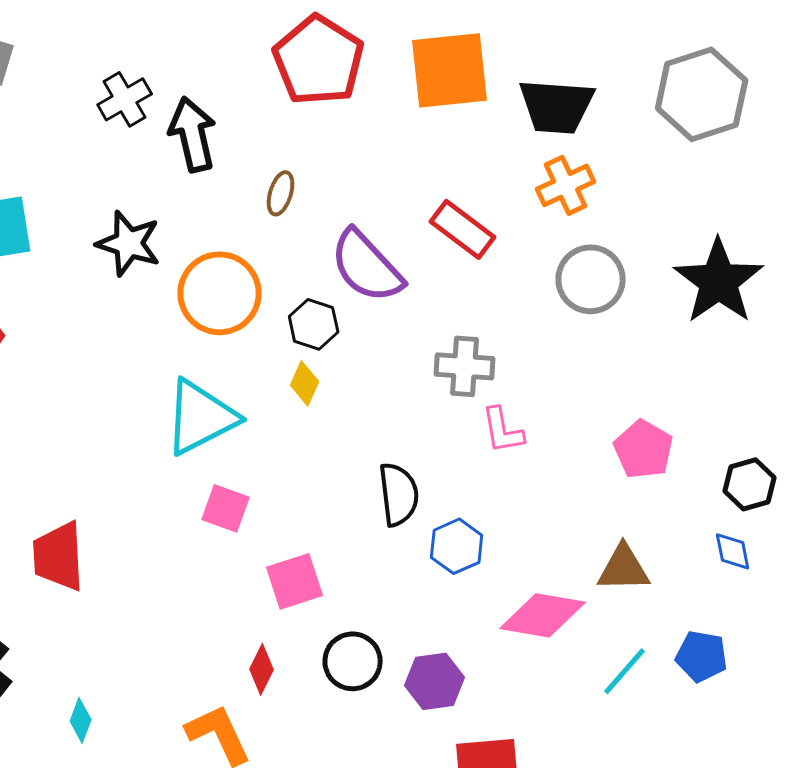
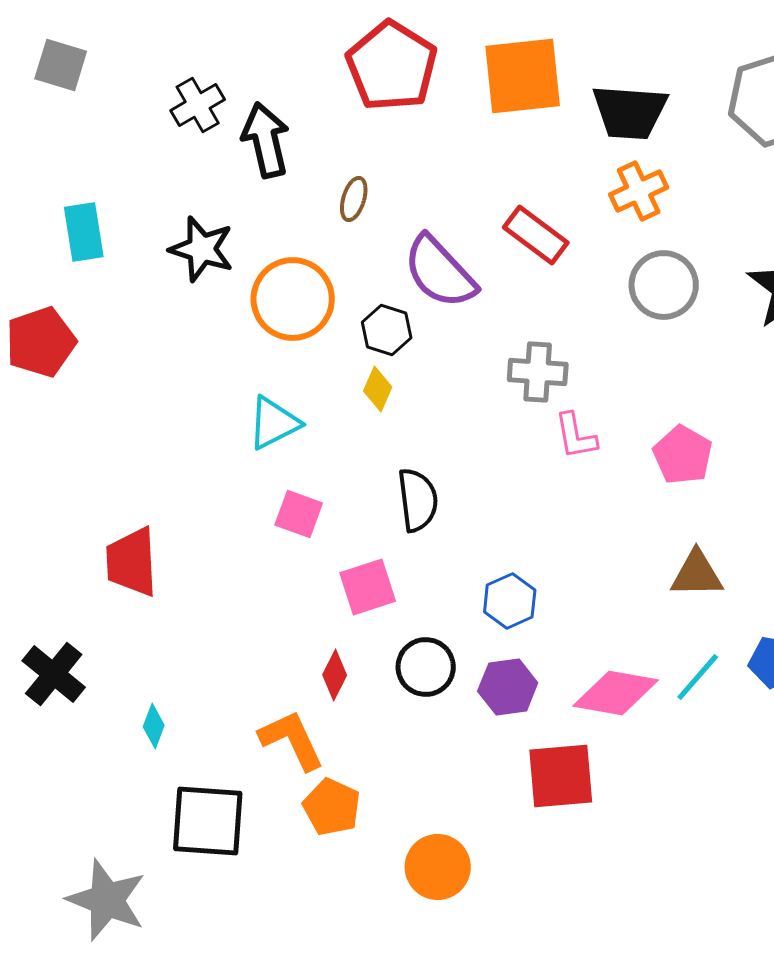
cyan triangle: (201, 417) -> (274, 423), size x0.7
pink pentagon: (644, 449) -> (683, 455), moved
black semicircle: (399, 494) -> (418, 500), moved
blue hexagon: (457, 546) -> (510, 601), moved
pink diamond: (543, 615) -> (616, 693), moved

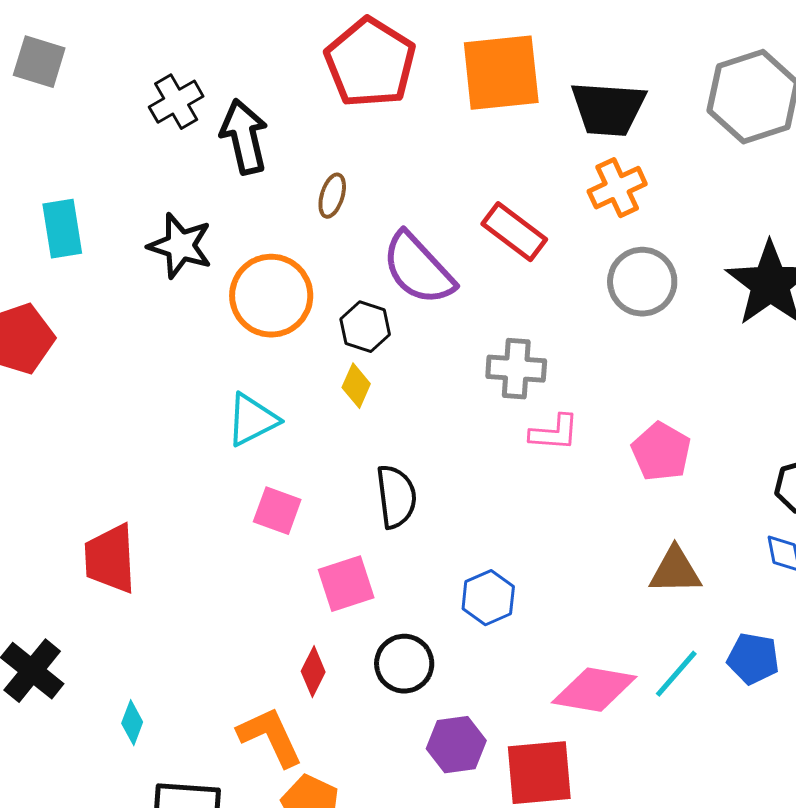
pink L-shape: (576, 436) -> (554, 433), turned -76
purple hexagon: (508, 687) -> (456, 745), moved

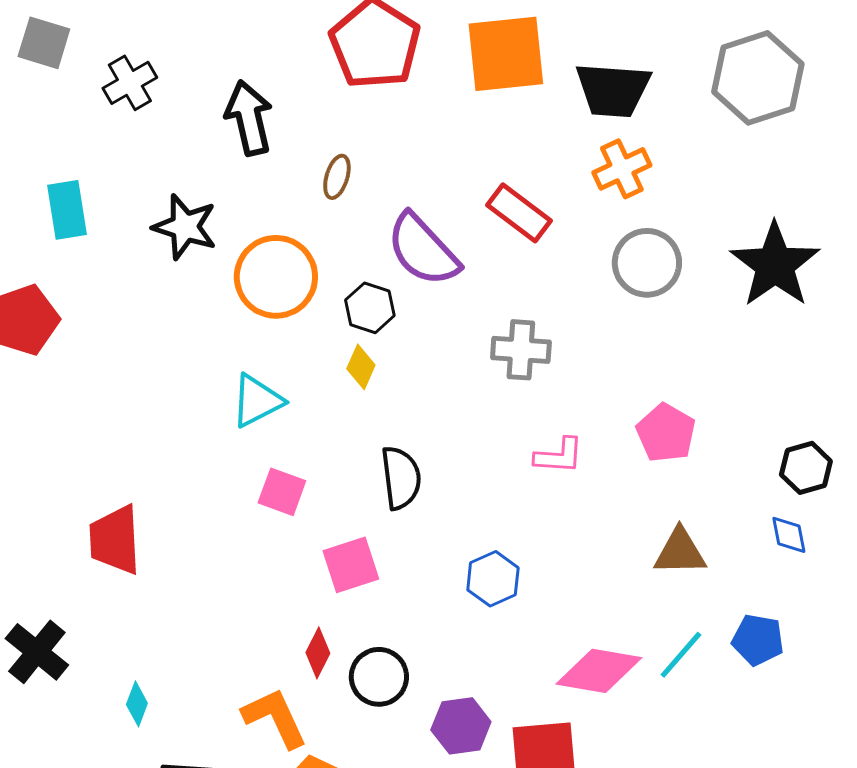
black cross: (176, 102) -> (130, 83), moved
pink L-shape: (554, 433) -> (559, 456), moved
black circle: (404, 664) -> (379, 677), moved

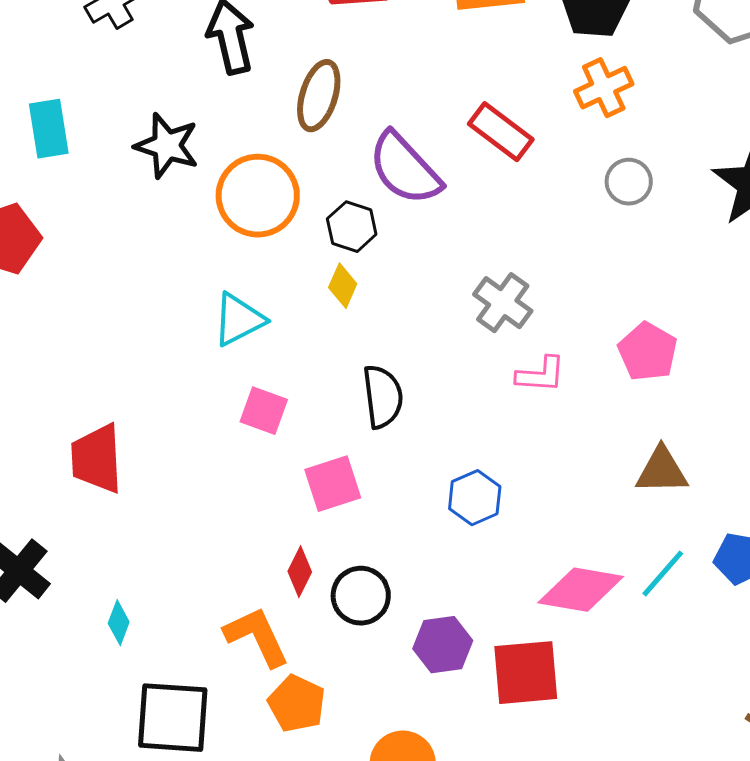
brown ellipse: (337, 177) -> (319, 96), size x1.6
gray circle: (647, 263) -> (629, 182), size x0.7
gray cross: (521, 350) -> (503, 303), moved, turned 32

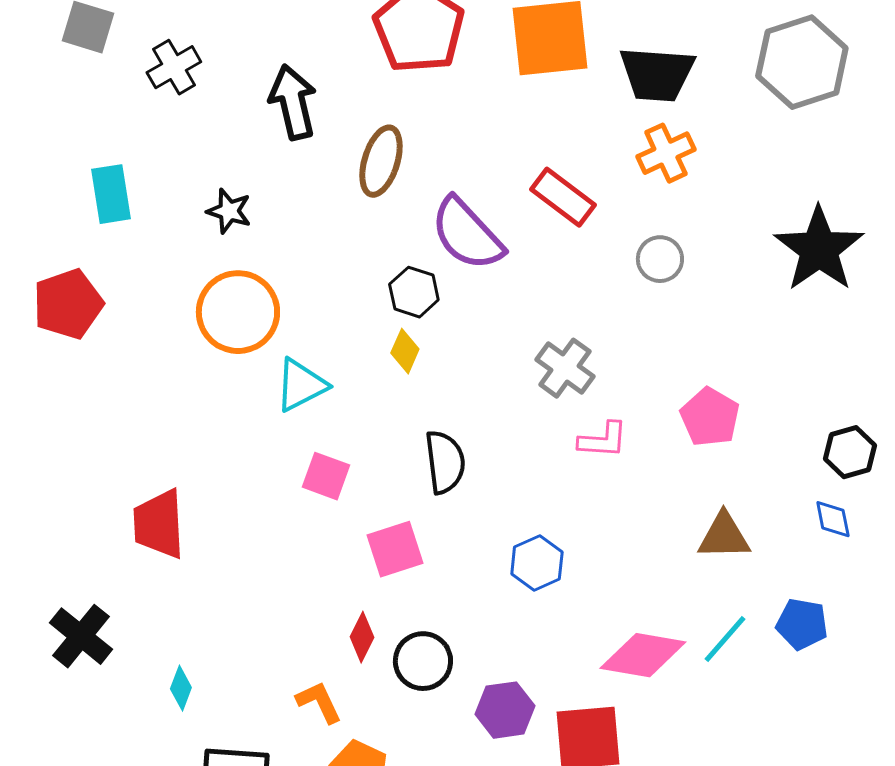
black star: (167, 146) -> (229, 211), size x0.7
gray circle: (629, 182) -> (660, 259), moved
orange circle: (258, 196) -> (238, 312), moved
orange L-shape: (257, 637) -> (319, 702), size x0.7

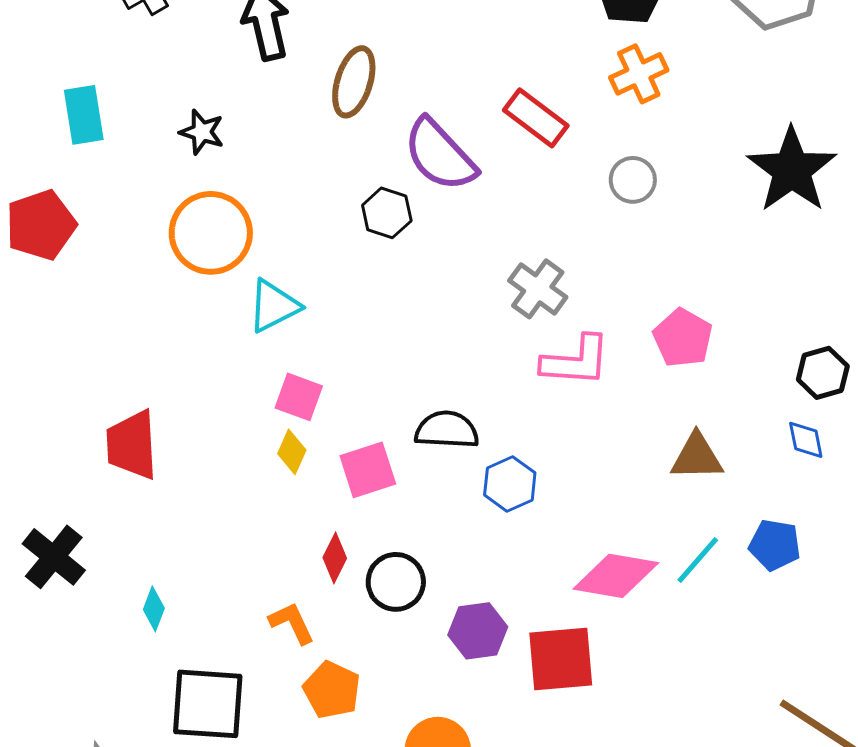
yellow diamond: (405, 351) -> (292, 452), moved
pink L-shape: (603, 440) -> (576, 361), size x1.4
black semicircle: (445, 462) -> (447, 430), moved, turned -80

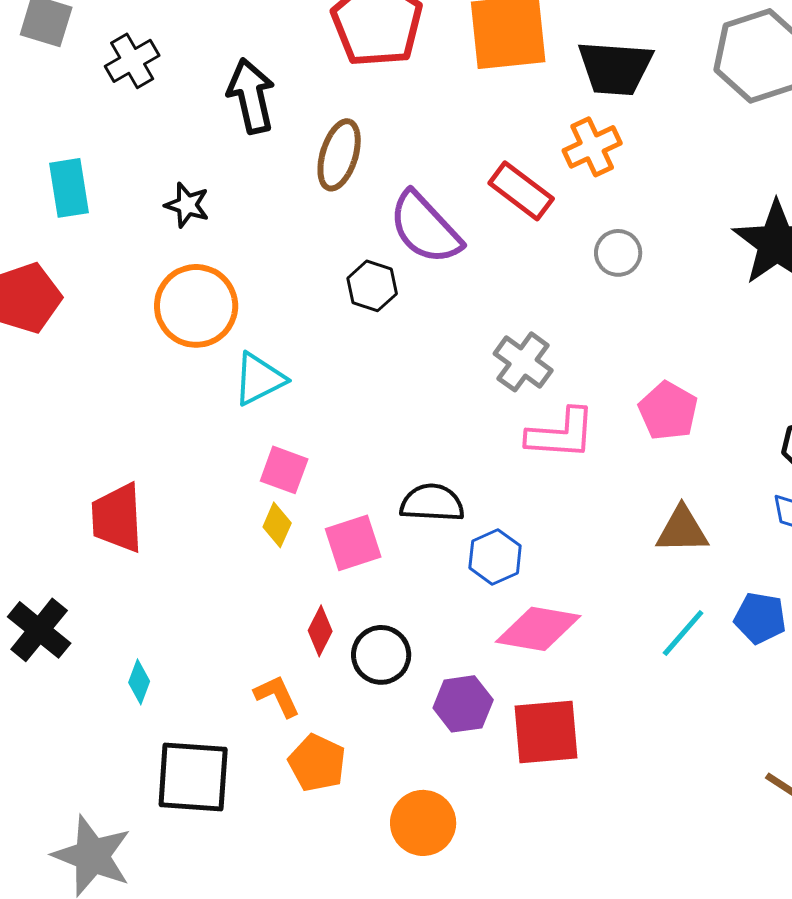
orange cross: (639, 74) -> (592, 147), moved
pink diamond: (616, 576) -> (538, 629), moved

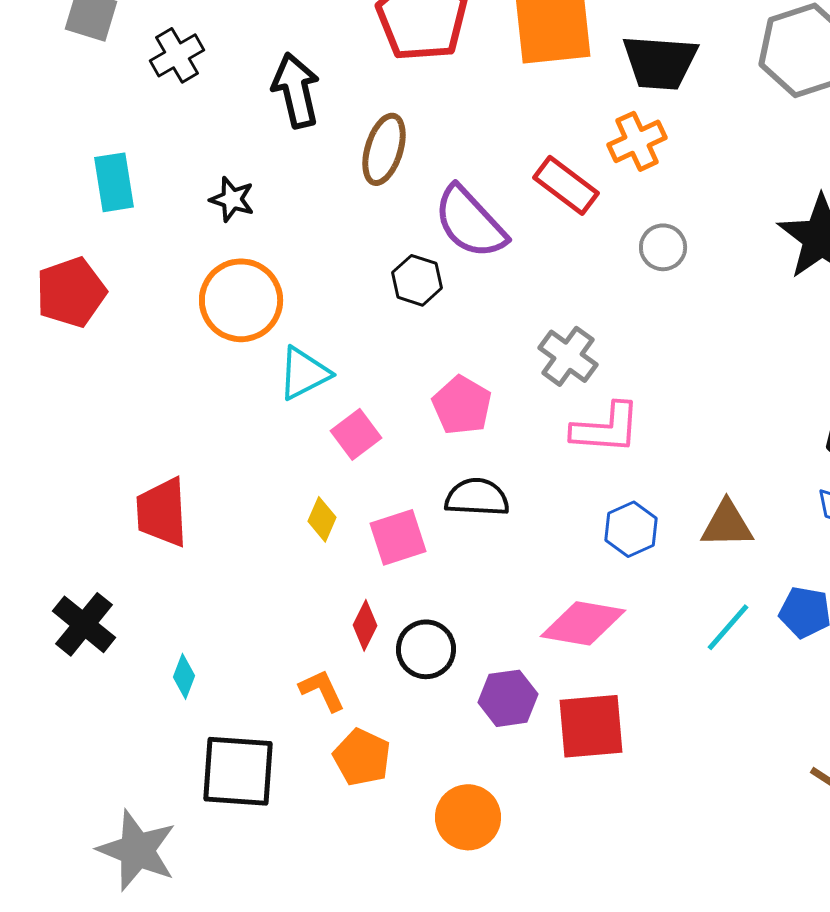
pink pentagon: (668, 411) -> (462, 405), moved
pink square: (284, 470) -> (356, 434), moved, turned 33
blue hexagon: (495, 557) -> (631, 529), moved

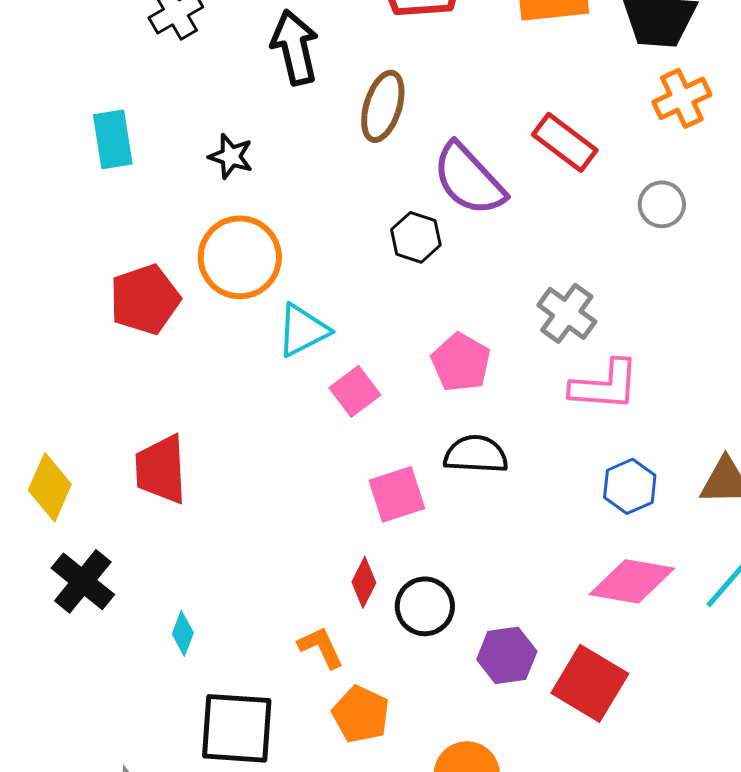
orange cross: (637, 141) -> (682, 98), moved
red pentagon: (71, 292) -> (145, 299), moved
yellow diamond: (322, 519) -> (50, 487), moved, size x1.5
pink diamond: (583, 623) -> (632, 581), moved
red square: (591, 726) -> (590, 683), turned 36

